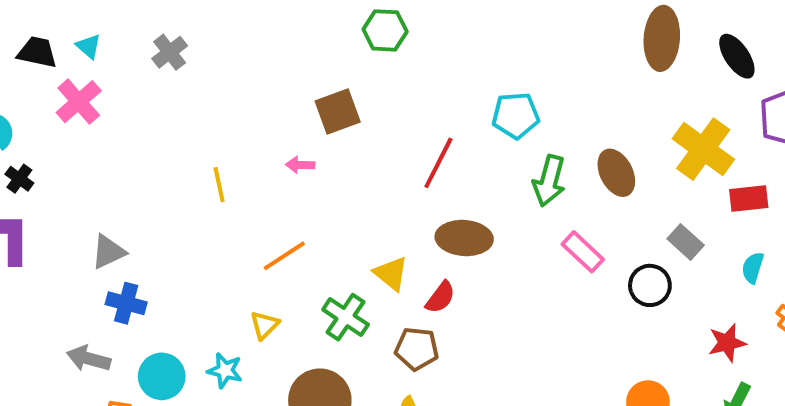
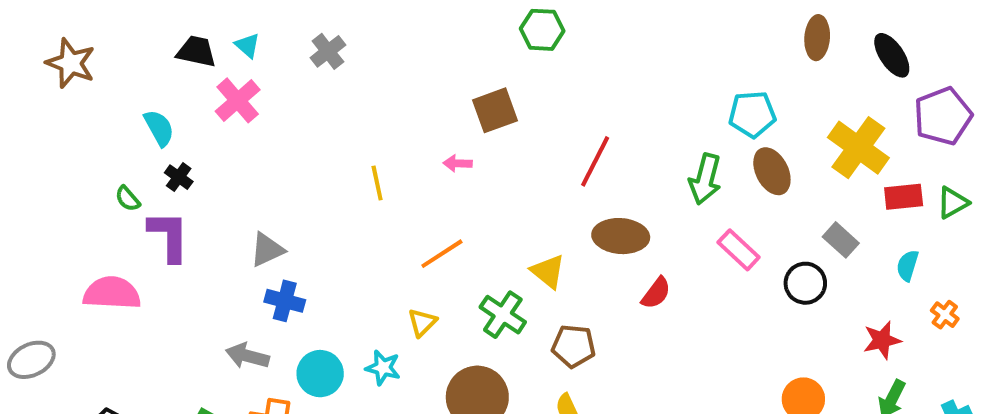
brown ellipse: (662, 38) -> (817, 38), size x0.7
cyan pentagon: (516, 115) -> (752, 114), moved
red semicircle: (440, 297) -> (656, 293), moved

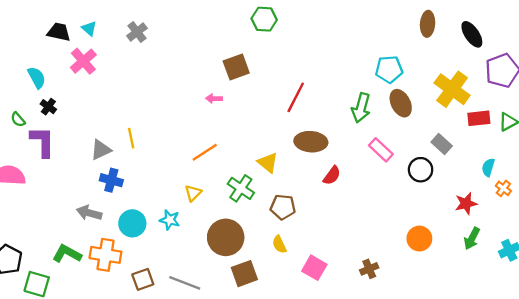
yellow line: (377, 183) -> (131, 138), moved
cyan semicircle: (908, 266) -> (488, 167), moved

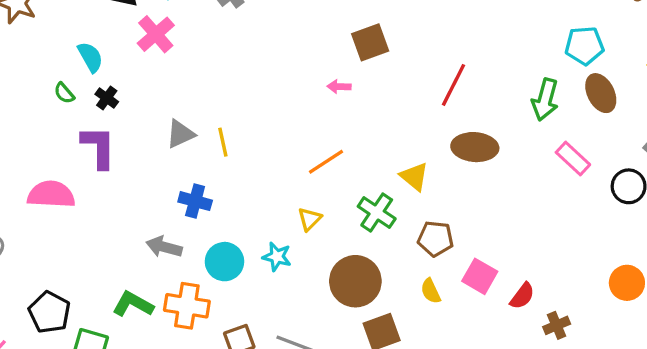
green semicircle: (18, 120) -> (64, 93), moved
gray triangle: (101, 150) -> (180, 134), moved
red semicircle: (332, 176) -> (522, 296), moved
pink square: (314, 268) -> (480, 276), moved

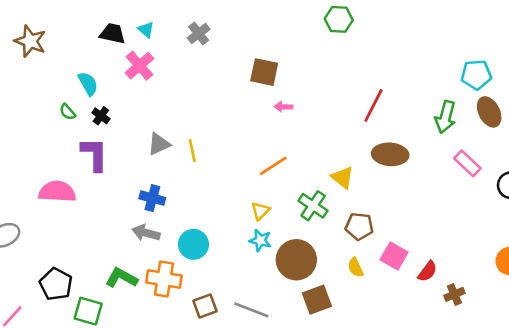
brown square: (370, 42) -> (264, 72), moved, turned 32
blue cross: (195, 201) -> (152, 198), moved
cyan star: (277, 257) -> (260, 240), moved

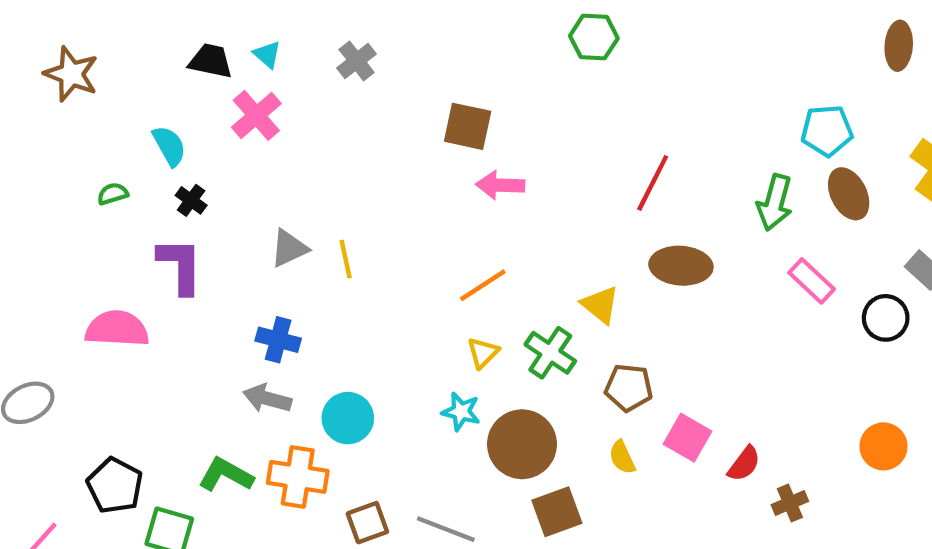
pink arrow: (283, 107) -> (500, 185), size x1.5
green semicircle: (67, 112) -> (113, 194), moved, turned 114
yellow triangle: (260, 211) -> (483, 353), moved

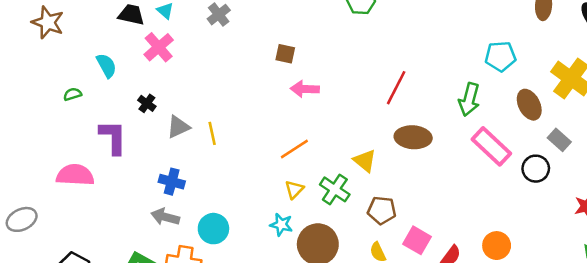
brown square: (468, 126) -> (285, 54), size x0.7
brown ellipse: (849, 194) -> (529, 105), moved
black cross: (191, 200) -> (147, 103), moved
pink rectangle: (812, 281) -> (491, 146), size x1.4
orange circle: (883, 446) -> (497, 246), moved

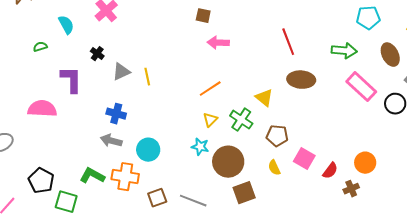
red line: (396, 88) -> (288, 42), turned -48
green arrow: (469, 99) -> (344, 51), turned -100

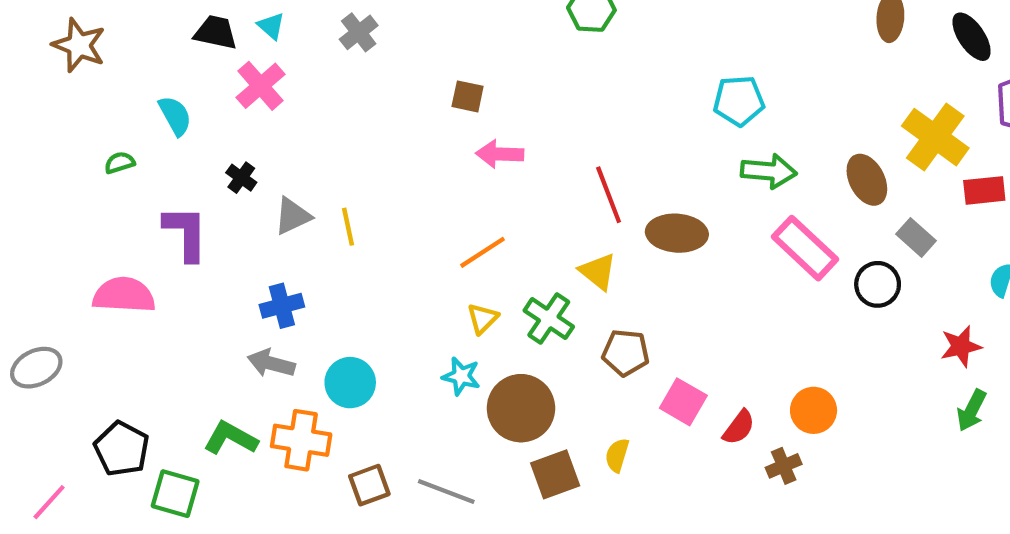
cyan pentagon: (368, 18) -> (739, 101), moved
red line: (288, 42) -> (609, 195), moved
blue cross: (116, 114) -> (282, 306), turned -30
yellow semicircle: (274, 168) -> (617, 455), moved, turned 42

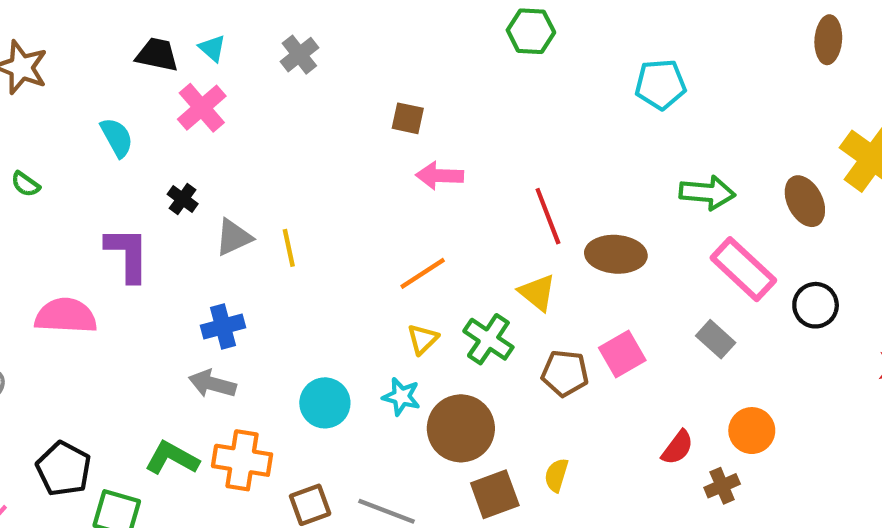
cyan pentagon: (739, 101) -> (660, 84), moved
green semicircle: (120, 163) -> (25, 184), moved, turned -128
gray rectangle: (916, 237) -> (716, 339), moved
cyan circle: (350, 383) -> (325, 403), moved
pink square: (683, 402) -> (622, 354), moved, turned 30

